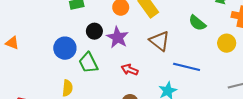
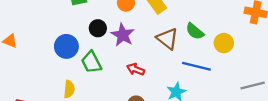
green semicircle: (197, 23) -> (195, 31), moved
yellow circle: (227, 43) -> (224, 43), moved

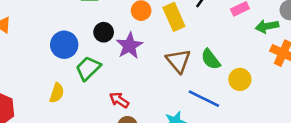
green trapezoid: (91, 62) -> (88, 68), turned 60
red arrow: (136, 69) -> (119, 100), moved

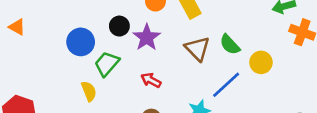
yellow semicircle: (57, 93) -> (89, 91), moved, turned -36
blue line: (204, 99) -> (226, 85), turned -64
red arrow: (119, 100) -> (151, 80), moved

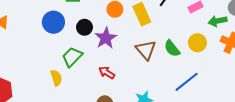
blue circle: (81, 42) -> (53, 22), moved
yellow circle: (261, 62) -> (197, 43), moved
blue line: (226, 85) -> (187, 82), moved

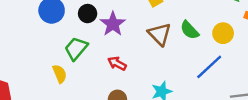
yellow circle: (197, 43) -> (223, 33), moved

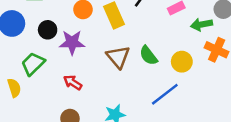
purple star: (113, 24) -> (72, 43), turned 30

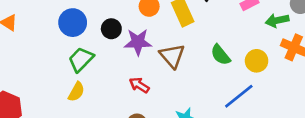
brown triangle: (118, 57) -> (172, 56), moved
green trapezoid: (33, 64) -> (81, 59), moved
yellow semicircle: (14, 88) -> (76, 92), turned 48

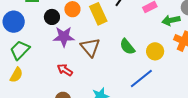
black circle: (111, 29) -> (52, 17), moved

